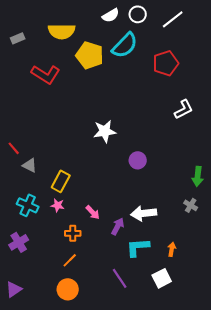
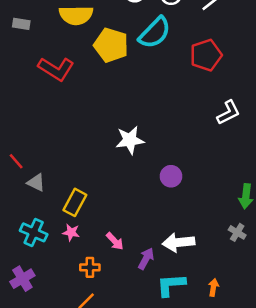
gray rectangle: (18, 38) -> (21, 24), turned 32

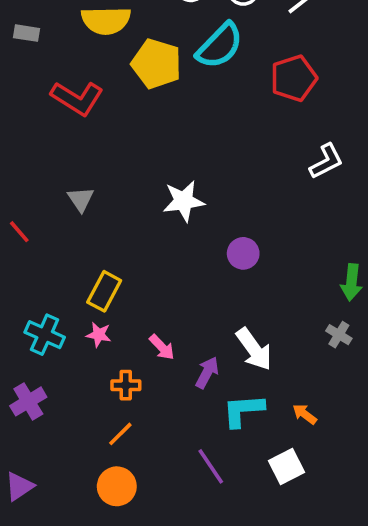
gray triangle: (36, 182) -> (81, 199), moved, turned 30
white arrow: (178, 242) -> (254, 349), turned -120
orange arrow: (213, 287) -> (305, 414), turned -63

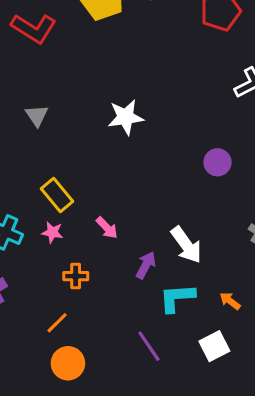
purple circle: (243, 253) -> (217, 162), moved
yellow rectangle: (104, 291) -> (57, 195), turned -68
pink arrow: (162, 347) -> (107, 228), moved
orange line: (120, 434) -> (57, 323), moved

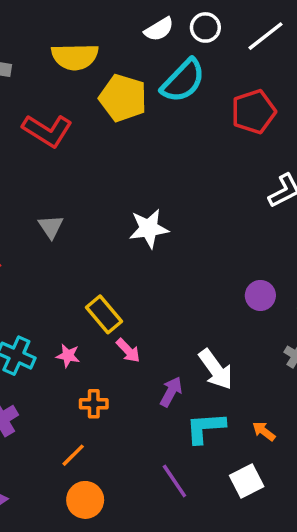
purple circle: (217, 162) -> (260, 295), moved
yellow rectangle: (57, 195) -> (104, 314), moved

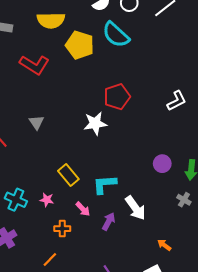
cyan semicircle: (183, 81) -> (116, 35), turned 88
red pentagon: (253, 112) -> (117, 97), moved
pink arrow: (128, 350) -> (83, 209), moved
cyan L-shape: (205, 428) -> (105, 184), moved

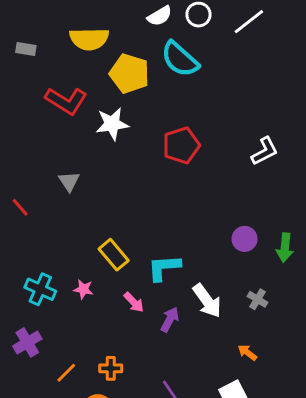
white star: (95, 123) -> (112, 124), moved
gray cross: (184, 200) -> (257, 299), moved
orange cross: (62, 229) -> (111, 368), moved
orange line: (50, 260) -> (66, 373), moved

